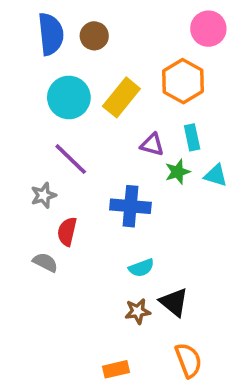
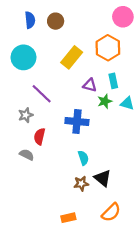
blue semicircle: (51, 34) -> (30, 20), size x0.7
cyan circle: (69, 97) -> (24, 57), moved
cyan semicircle: (141, 268) -> (83, 158), turned -88
orange semicircle: (188, 360) -> (111, 212), turned 66

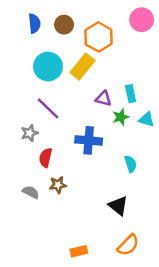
orange hexagon: (108, 48) -> (99, 37), moved
cyan circle: (24, 57) -> (48, 67), moved
gray semicircle: (27, 155) -> (31, 192), moved
cyan semicircle: (83, 158) -> (131, 164), moved
brown star: (81, 184) -> (58, 185), moved

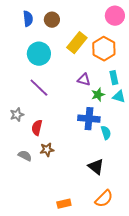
orange hexagon: (99, 37) -> (104, 49), moved
yellow rectangle: (82, 67) -> (77, 43), moved
cyan rectangle: (131, 94) -> (114, 78), moved
gray star: (30, 133) -> (17, 115), moved
blue cross: (89, 140) -> (89, 119), moved

